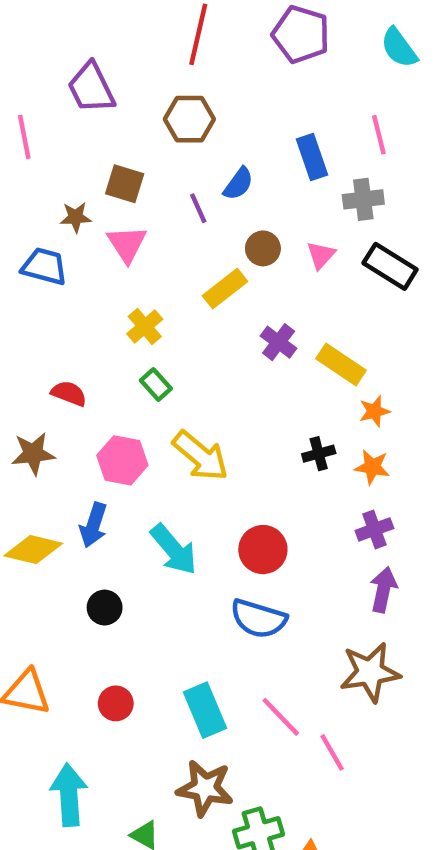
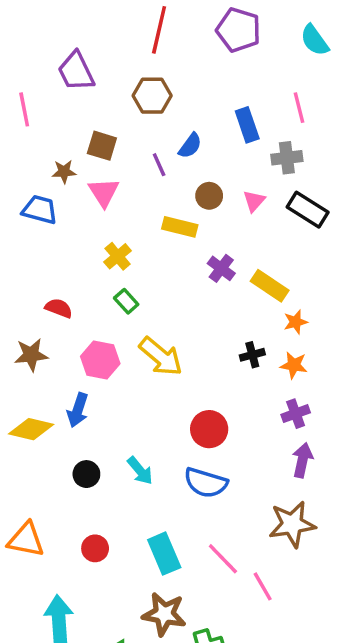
yellow rectangle: (225, 289) -> (180, 227), turned 52
cyan arrow: (174, 550) -> (140, 471), moved, size x0.7

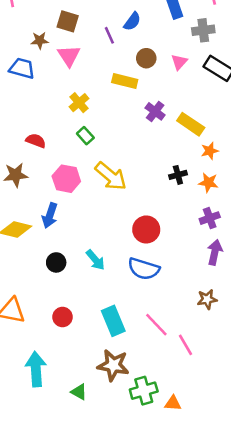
brown star: (292, 524) -> (207, 299), size x0.6

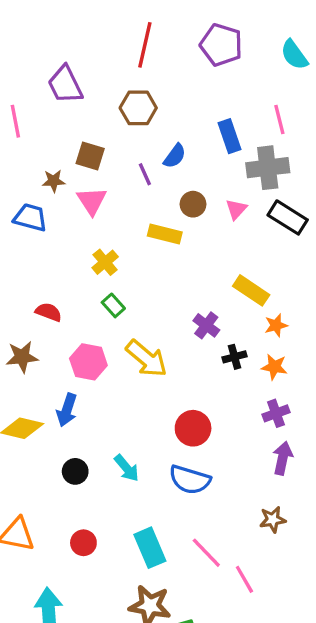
gray cross: (203, 30) -> (268, 168), size x1.4
purple cross: (155, 111) -> (206, 325), moved

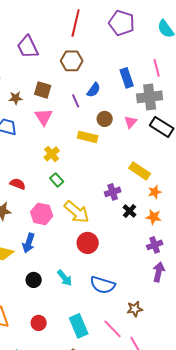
brown star: (54, 181) -> (16, 98), moved
purple cross: (206, 325) -> (113, 192), turned 35
black cross: (235, 357) -> (130, 211), turned -32
red circle: (193, 428) -> (88, 243), moved
brown star: (273, 520) -> (135, 309), moved

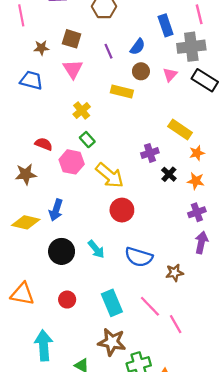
blue semicircle: (94, 90) -> (138, 47), moved
pink hexagon: (42, 214) -> (72, 162), moved
black circle: (34, 280) -> (62, 251), size x1.5
brown star: (135, 309) -> (175, 273), moved

